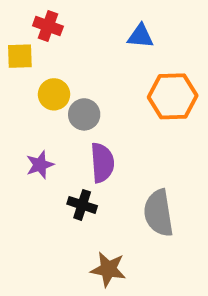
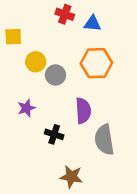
red cross: (48, 26) -> (65, 14), moved
orange hexagon: (173, 96) -> (96, 63), moved
purple semicircle: (102, 163) -> (83, 111), moved

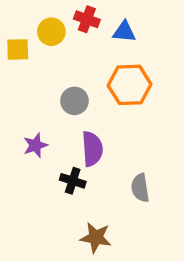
yellow circle: (36, 62) -> (51, 32), moved
purple semicircle: (83, 111) -> (92, 149), moved
gray semicircle: (104, 140) -> (140, 188), size x0.7

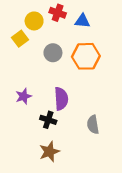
yellow square: (18, 49) -> (20, 39), moved, turned -35
gray circle: (74, 101) -> (53, 53), moved
brown star: (96, 238) -> (49, 152), moved, turned -30

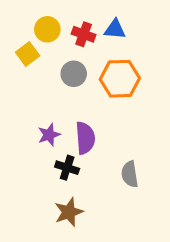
red cross: (58, 13) -> (84, 34), moved
purple star: (23, 96) -> (49, 135), moved

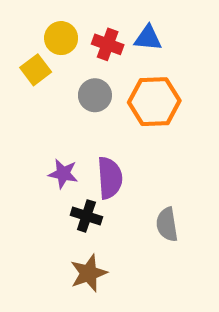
purple star: (49, 135) -> (63, 174), turned 30

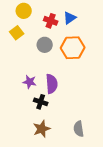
yellow circle: (61, 38) -> (24, 11), moved
blue triangle: (148, 38) -> (70, 18), turned -40
gray semicircle: (167, 224) -> (79, 129), moved

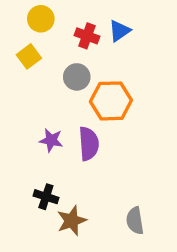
orange hexagon: (73, 48) -> (111, 101), moved
black cross: (41, 102) -> (46, 197), moved

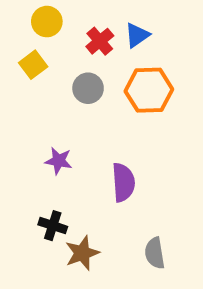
red cross: (87, 36) -> (100, 41), turned 30
orange hexagon: (111, 101) -> (149, 90), moved
purple semicircle: (89, 144) -> (123, 182), moved

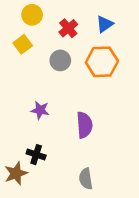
blue triangle: (137, 35) -> (105, 24), moved
brown star: (82, 253) -> (16, 173), moved
gray semicircle: (155, 253) -> (86, 179), moved

